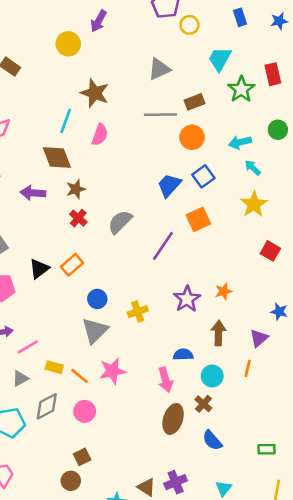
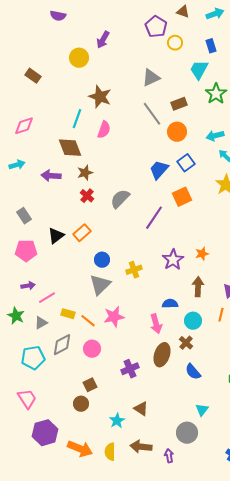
blue rectangle: (240, 17) -> (211, 46), moved
gray line: (160, 115) -> (152, 114), turned 55
purple cross: (176, 482) -> (130, 369), moved

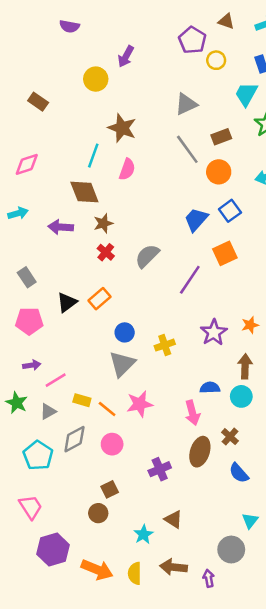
cyan circle: (193, 321) -> (241, 396), moved
cyan pentagon: (33, 358) -> (38, 455), turned -30

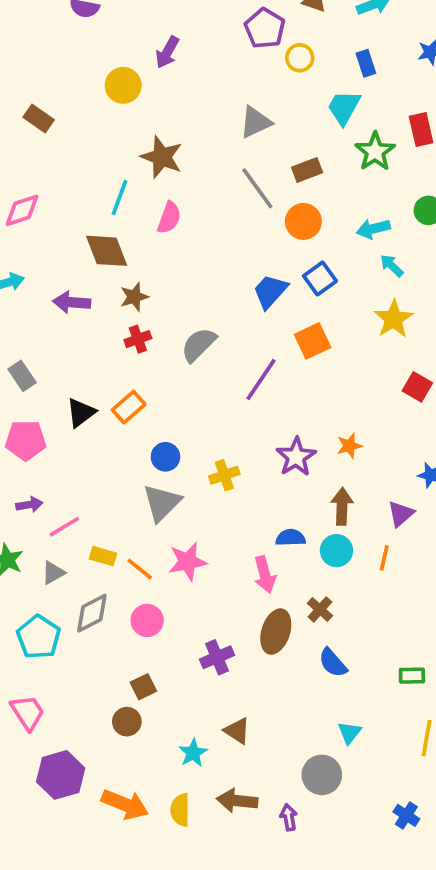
red cross: (106, 252) -> (138, 339), turned 30

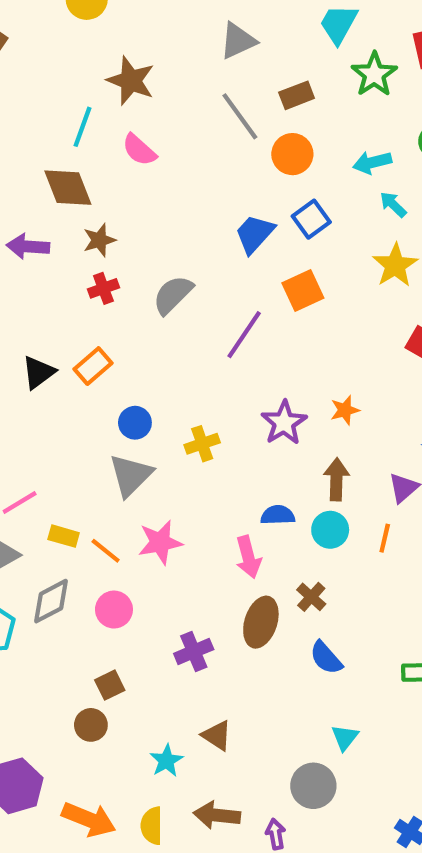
pink semicircle: (169, 218) -> (139, 150), turned 112

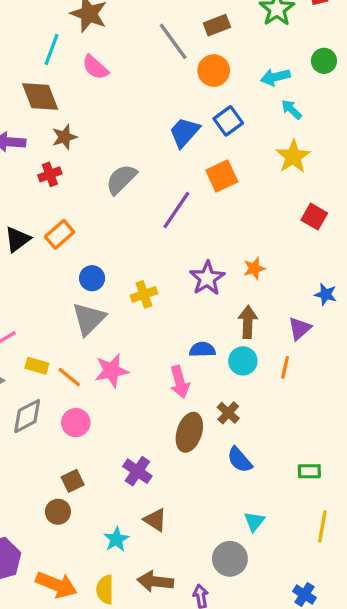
red cross: (103, 288) -> (50, 174), moved
purple cross: (194, 651) -> (137, 471), moved, turned -32

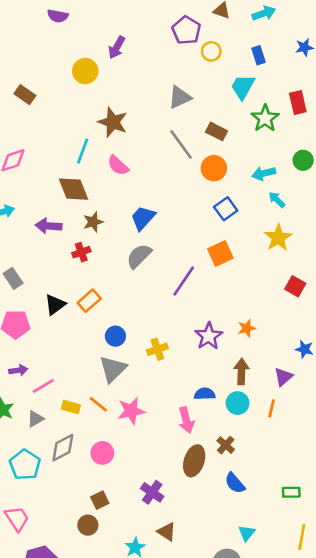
brown rectangle: (217, 25) -> (216, 131), turned 48
blue trapezoid: (184, 132) -> (143, 218), moved
orange line: (69, 377) -> (98, 404), moved

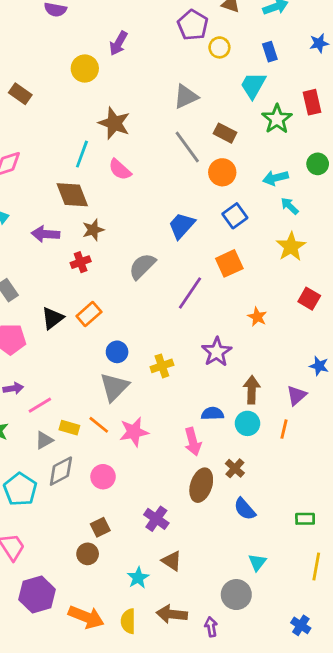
blue trapezoid: (143, 218) -> (182, 226), moved
orange star: (247, 328) -> (257, 317), moved, turned -30
gray triangle: (35, 419) -> (44, 440), moved

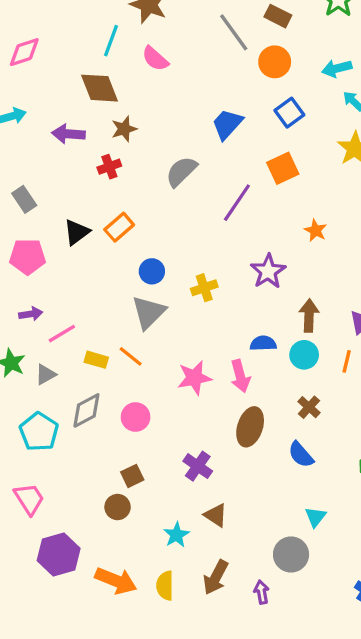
pink star: (134, 432) -> (194, 378), moved
gray triangle: (44, 440) -> (46, 374), moved
brown cross: (235, 468) -> (309, 407), moved
brown arrow: (172, 614) -> (216, 577), turned -68

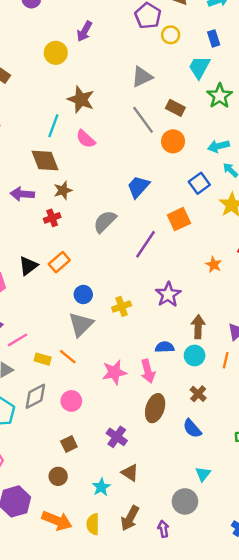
blue square: (289, 113) -> (199, 183), moved
orange star: (316, 230) -> (214, 265), moved
brown circle: (118, 507) -> (58, 476), moved

